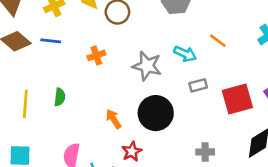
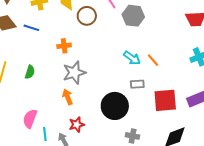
orange line: (218, 41) -> (153, 60), moved
gray star: (147, 66) -> (74, 73), moved, turned 30
black circle: (156, 113) -> (115, 106), moved

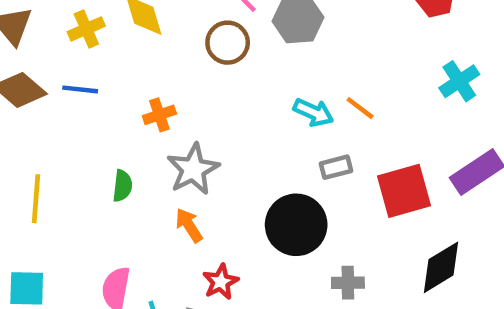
brown circle: (87, 16) -> (228, 43), moved
green semicircle: (30, 72) -> (122, 186), moved

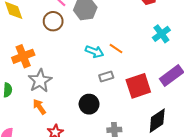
orange cross: (159, 115) -> (23, 56), size x1.5
black circle: (296, 225) -> (89, 104), size x0.7

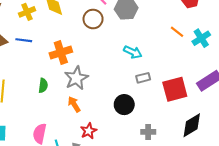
orange line: (116, 49) -> (177, 32), moved

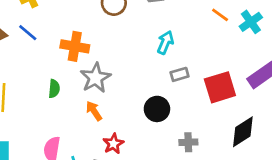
blue line: (24, 40) -> (28, 33), turned 35
cyan arrow: (133, 52) -> (165, 43), turned -90
orange cross: (61, 53) -> (75, 46), turned 30

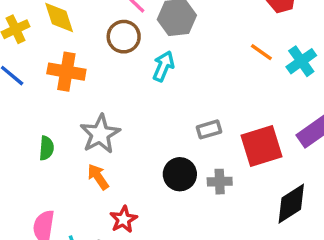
cyan arrow: (165, 43) -> (163, 66), moved
orange cross: (75, 46) -> (66, 72), moved
gray cross: (188, 142) -> (220, 182), moved

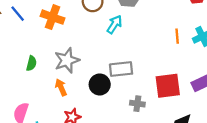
orange line: (261, 52) -> (177, 36), moved, turned 40
gray rectangle: (209, 129) -> (121, 69), moved, size x1.5
black circle: (180, 174) -> (100, 85), moved

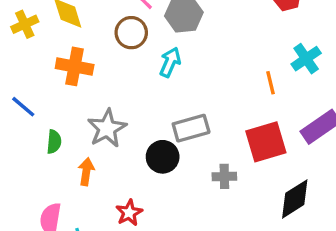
blue line: (18, 14) -> (23, 107), moved
orange line: (177, 36) -> (271, 83), moved
orange arrow: (61, 87) -> (86, 172), moved, turned 42

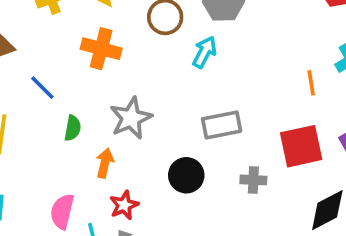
black circle: (163, 157) -> (186, 175), moved
red star: (129, 213) -> (124, 205), moved

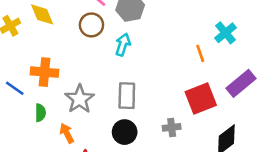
orange cross: (101, 49) -> (45, 72), moved
gray rectangle: (222, 125) -> (127, 96), moved, turned -68
orange arrow: (105, 163) -> (67, 133), turned -30

